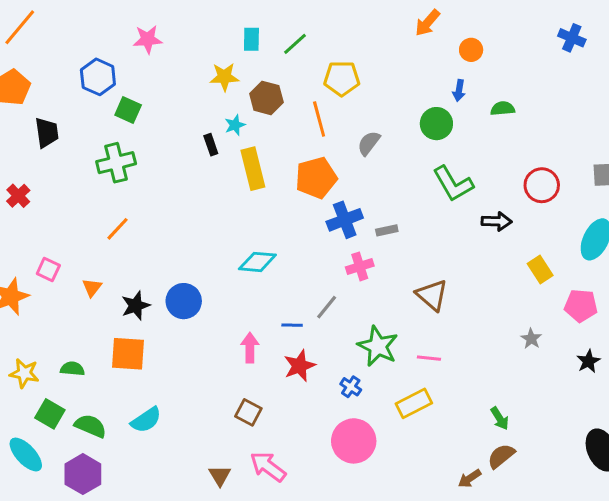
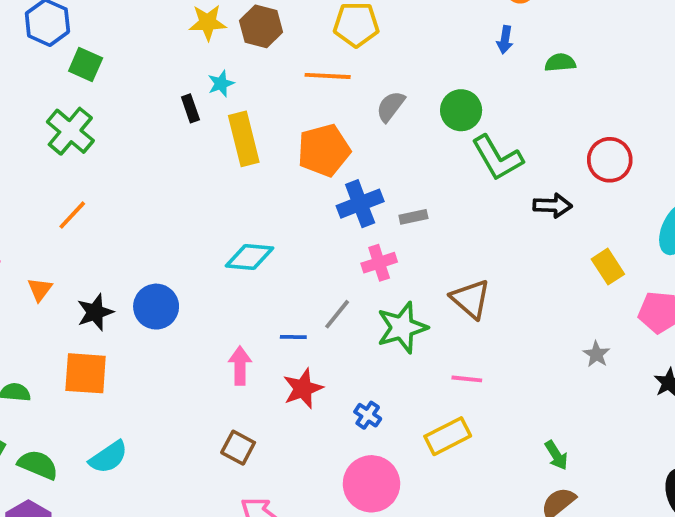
brown hexagon: (266, 98) -> (261, 26), moved
orange line: (319, 119) -> (328, 76), turned -72
green circle: (436, 124) -> (461, 110), moved
green cross: (116, 163) -> (70, 131), turned -36
green star: (378, 346) -> (402, 328), moved, turned 30

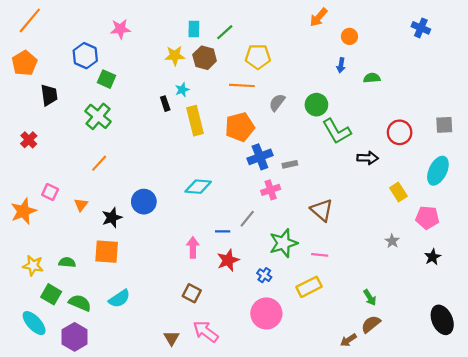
blue circle: (156, 307) -> (144, 202), moved
green star: (402, 328) -> (283, 243), moved

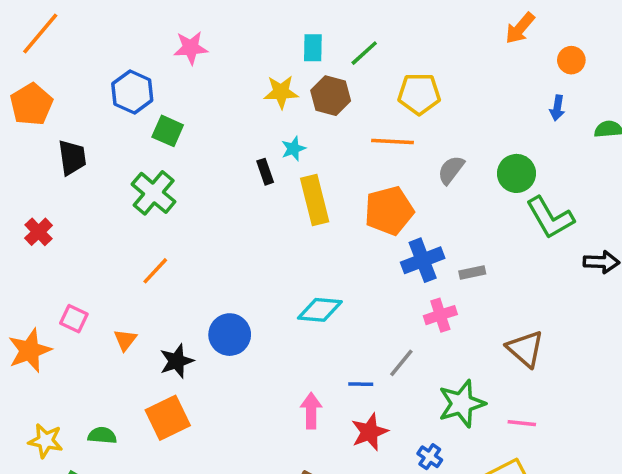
orange square: (107, 252) -> (168, 418), turned -30

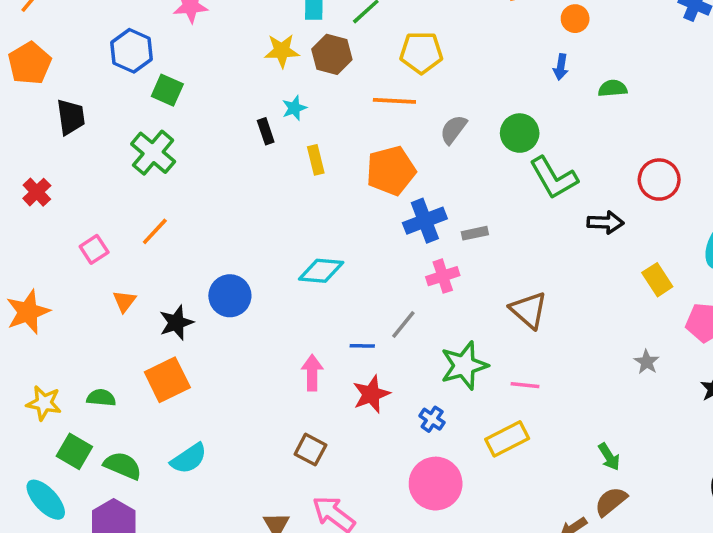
yellow rectangle: (315, 200) -> (316, 160), size x0.6
pink square: (74, 319) -> (94, 249), moved, turned 32

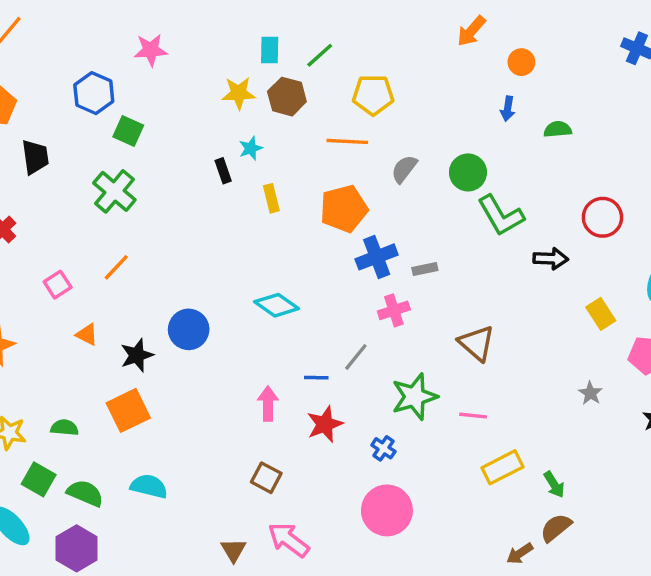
cyan diamond: (321, 271) -> (277, 305), turned 30
orange triangle: (124, 301) -> (87, 335), turned -40
yellow rectangle: (507, 439) -> (502, 467), moved
cyan semicircle: (189, 459) -> (149, 486), turned -132

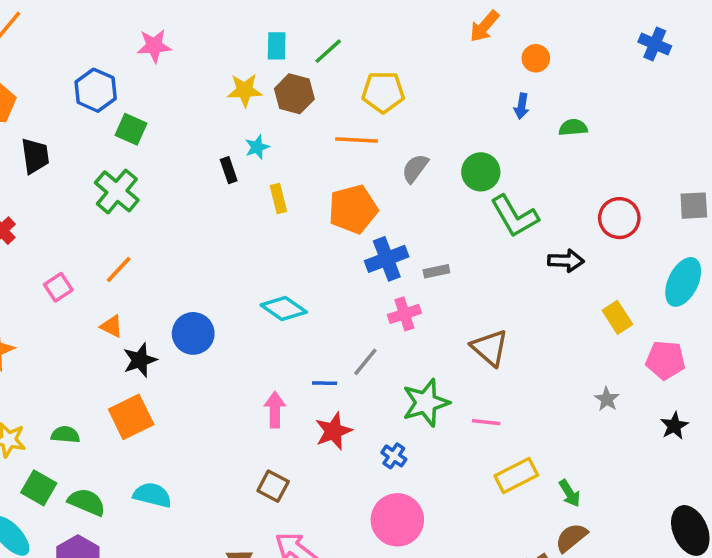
orange triangle: (87, 335) -> (112, 326), moved

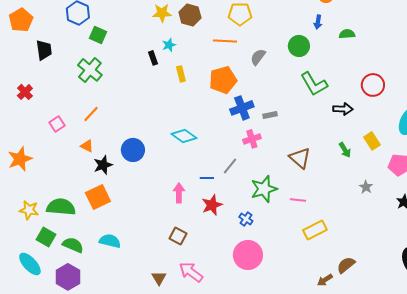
green circle: (481, 172) -> (299, 46), moved
green semicircle: (65, 435) -> (61, 207), size x1.8
green arrow: (570, 493) -> (345, 150), moved

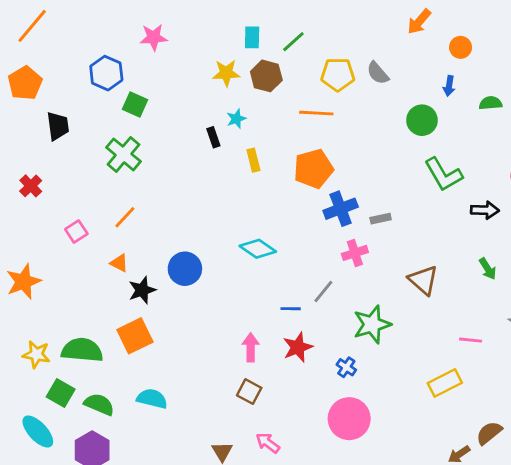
gray semicircle: (258, 57) -> (378, 73), moved, turned -78
pink arrow: (179, 193) -> (251, 347), moved
pink line: (298, 200) -> (471, 340), moved
pink arrow: (191, 272) -> (268, 443), size x0.7

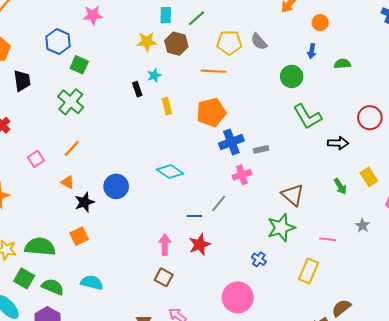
green star: (372, 324) -> (281, 228), moved
orange square: (135, 336) -> (79, 236), size x0.7
blue cross: (346, 367) -> (259, 259), moved
yellow rectangle: (445, 383) -> (309, 271), turned -40

